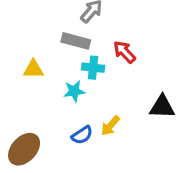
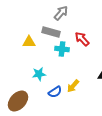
yellow triangle: (33, 69) -> (29, 42), moved
cyan star: (74, 91) -> (39, 74), moved

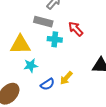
yellow triangle: (29, 42) -> (20, 45), moved, size x1.5

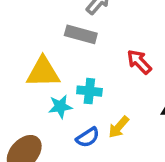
red arrow: (76, 29) -> (139, 62), moved
cyan cross: (55, 39) -> (89, 91), moved

